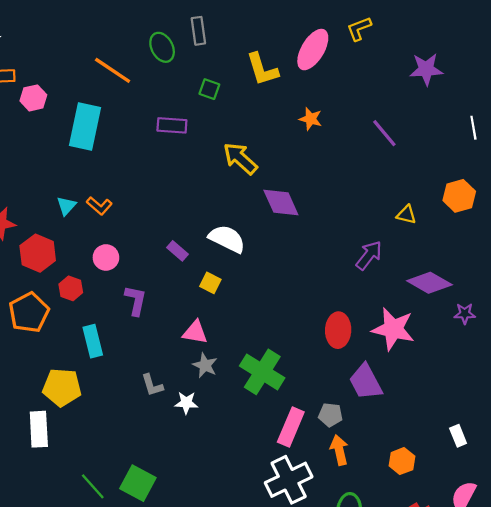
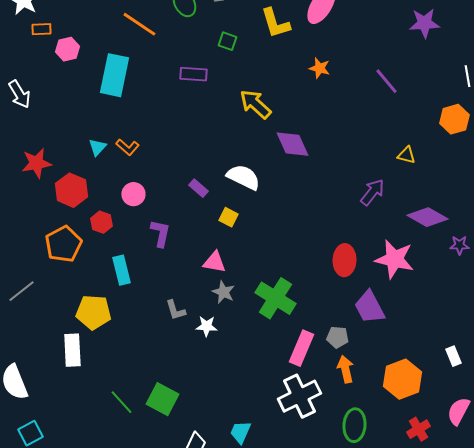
orange hexagon: (459, 196) -> (454, 119), moved
orange hexagon: (402, 461) -> (402, 379), size x1.6

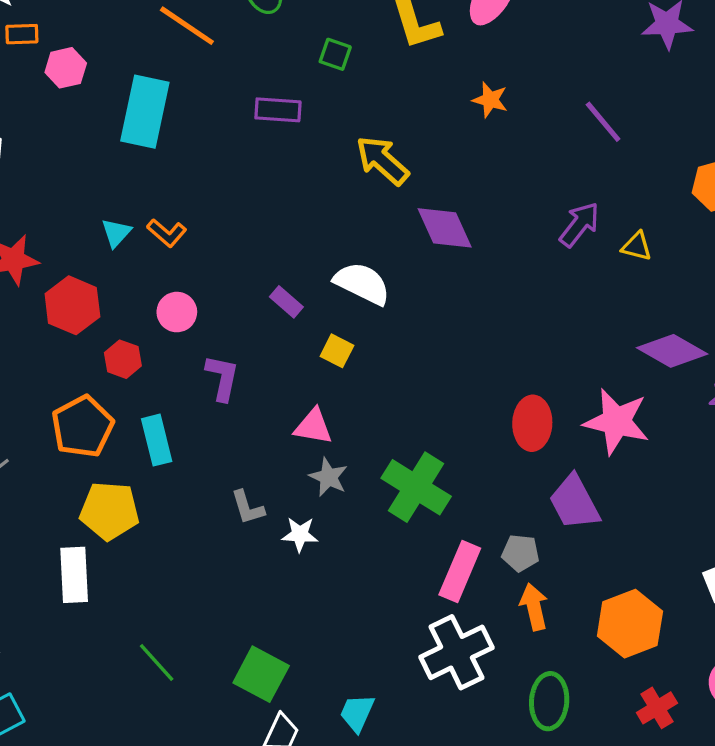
purple arrow: (372, 192) -> (579, 224), moved
orange pentagon: (63, 244) -> (83, 427), moved
green square: (162, 399) -> (261, 674), moved

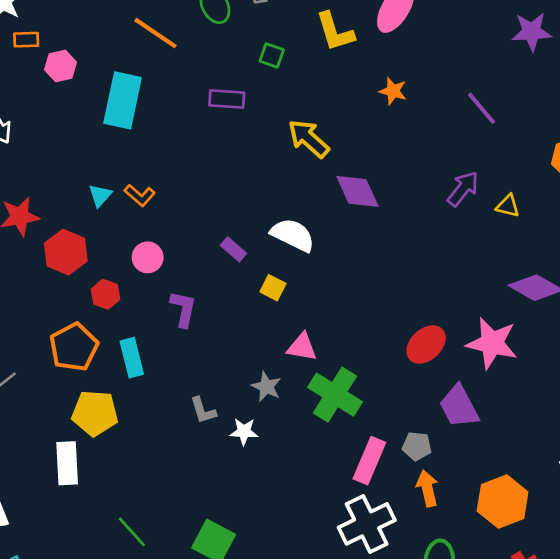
red ellipse: (532, 423) -> (426, 344), turned 45
pink triangle: (313, 427) -> (302, 347), moved

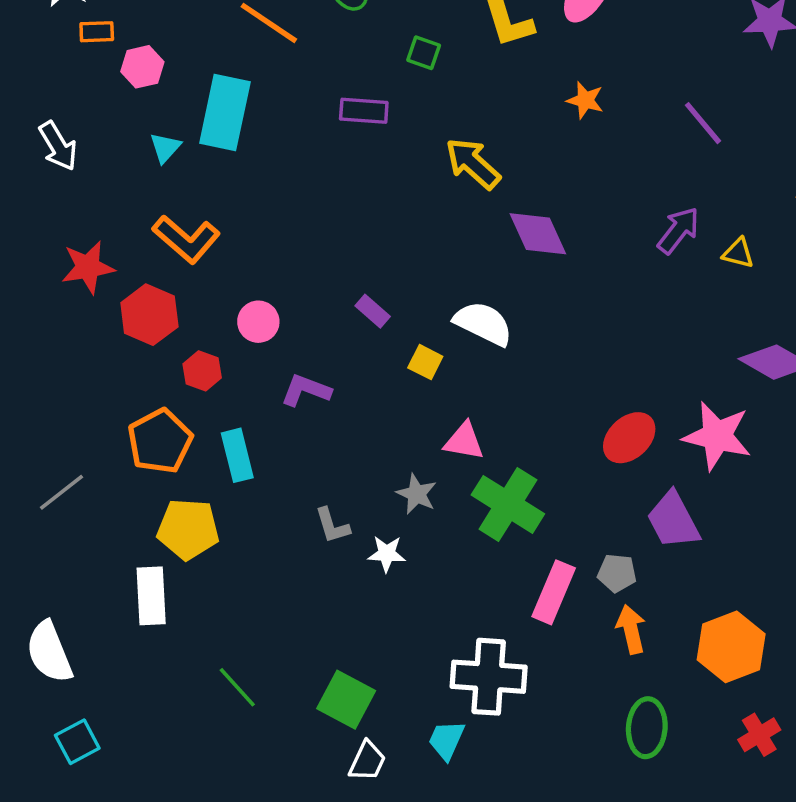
cyan triangle: (100, 195) -> (165, 148), moved
orange L-shape: (140, 195) -> (186, 239), moved, size x1.6
white semicircle: (293, 235) -> (483, 323), moved
purple L-shape: (183, 309) -> (306, 390), turned -81
white cross: (367, 524) -> (489, 677), moved, turned 30

